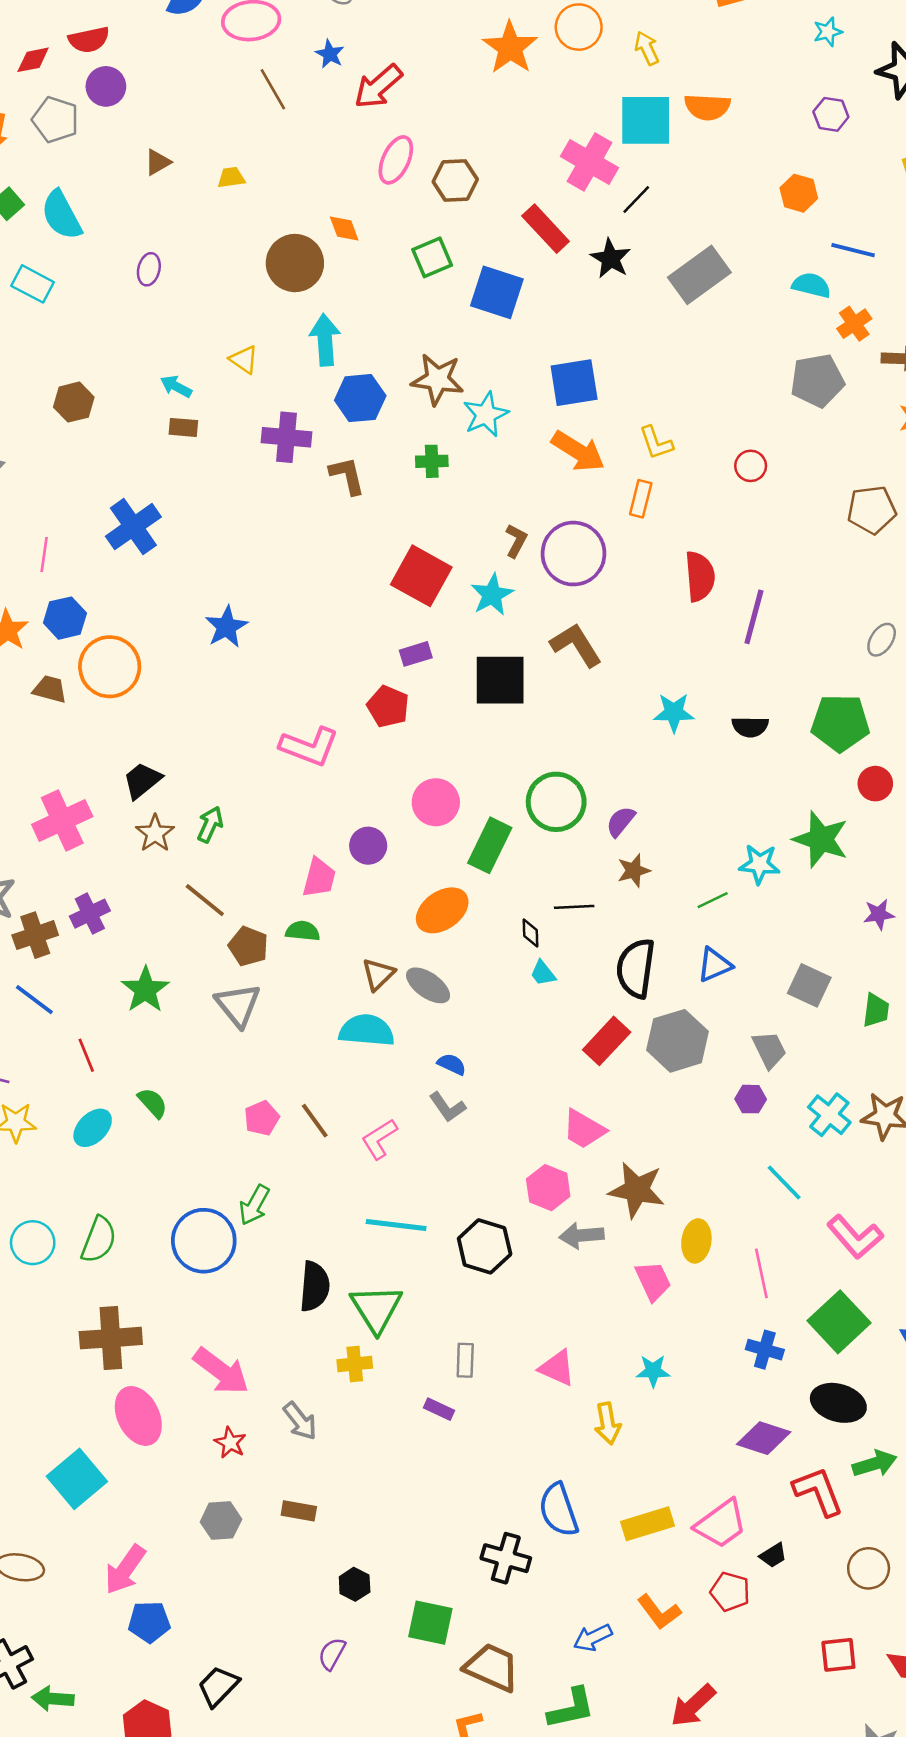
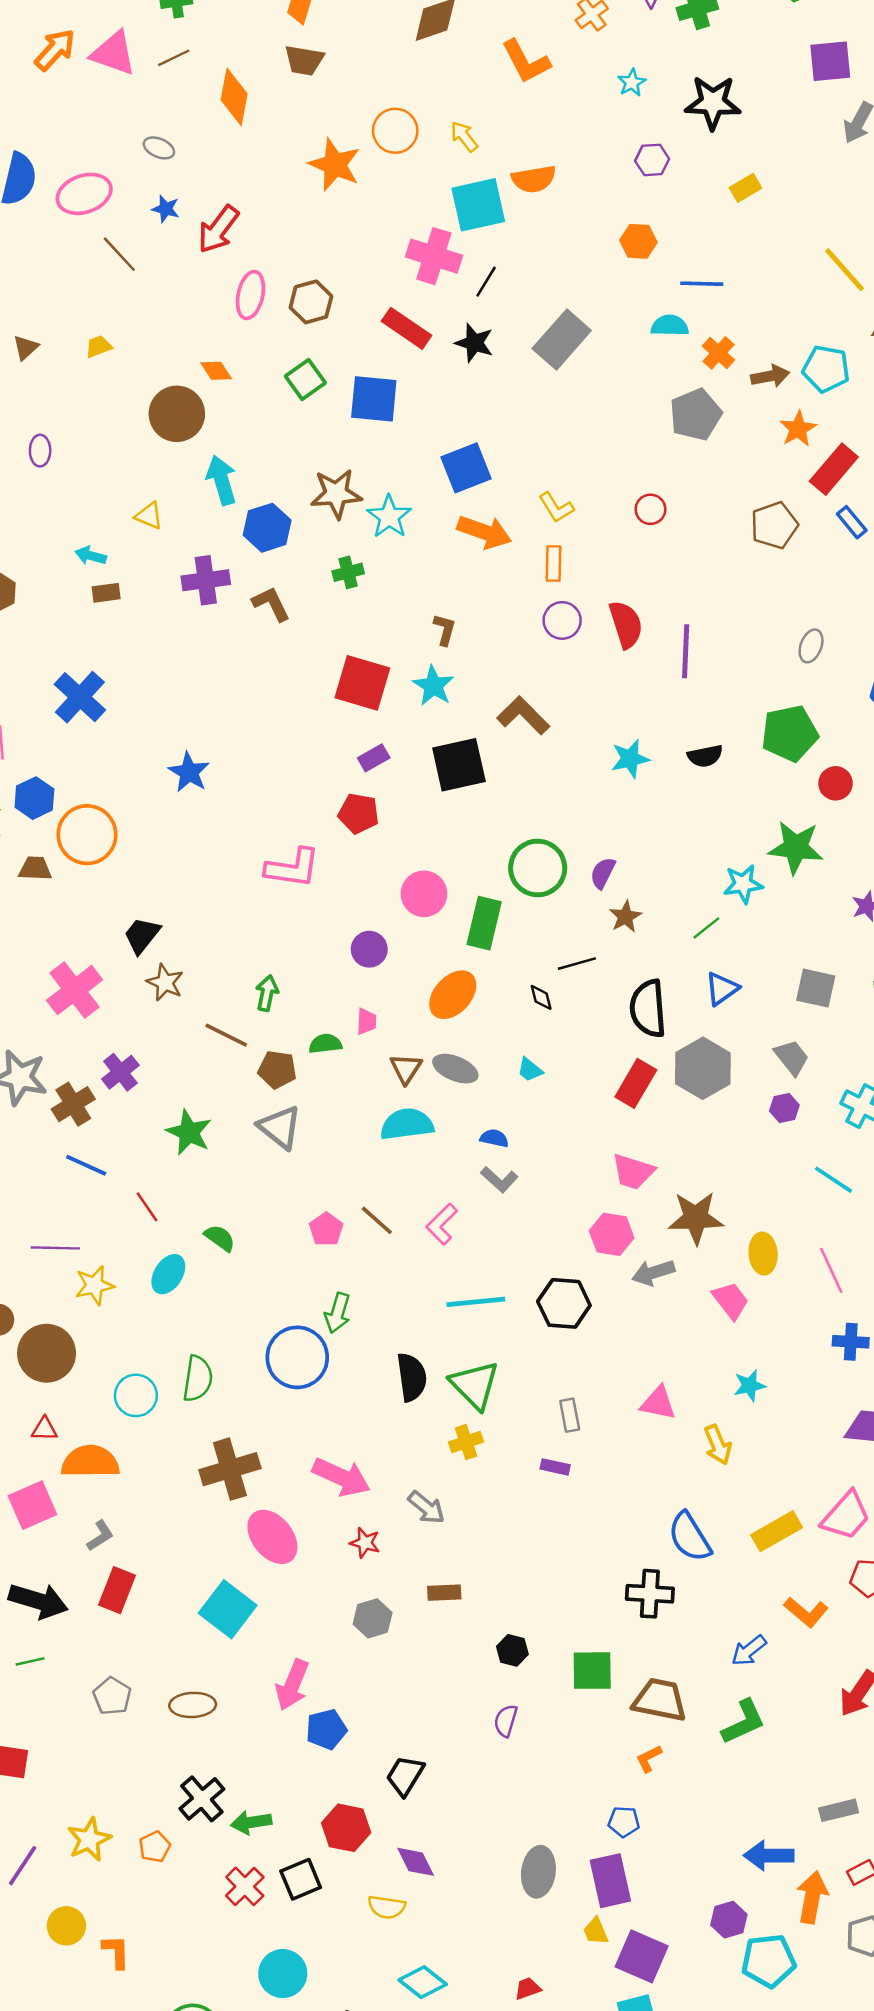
purple circle: (574, 554) -> (562, 620), moved, size x0.6
green arrow: (210, 824) -> (267, 993), moved
pink trapezoid: (319, 878) -> (367, 1021), moved, size x0.7
cyan trapezoid: (543, 973) -> (530, 1070), moved

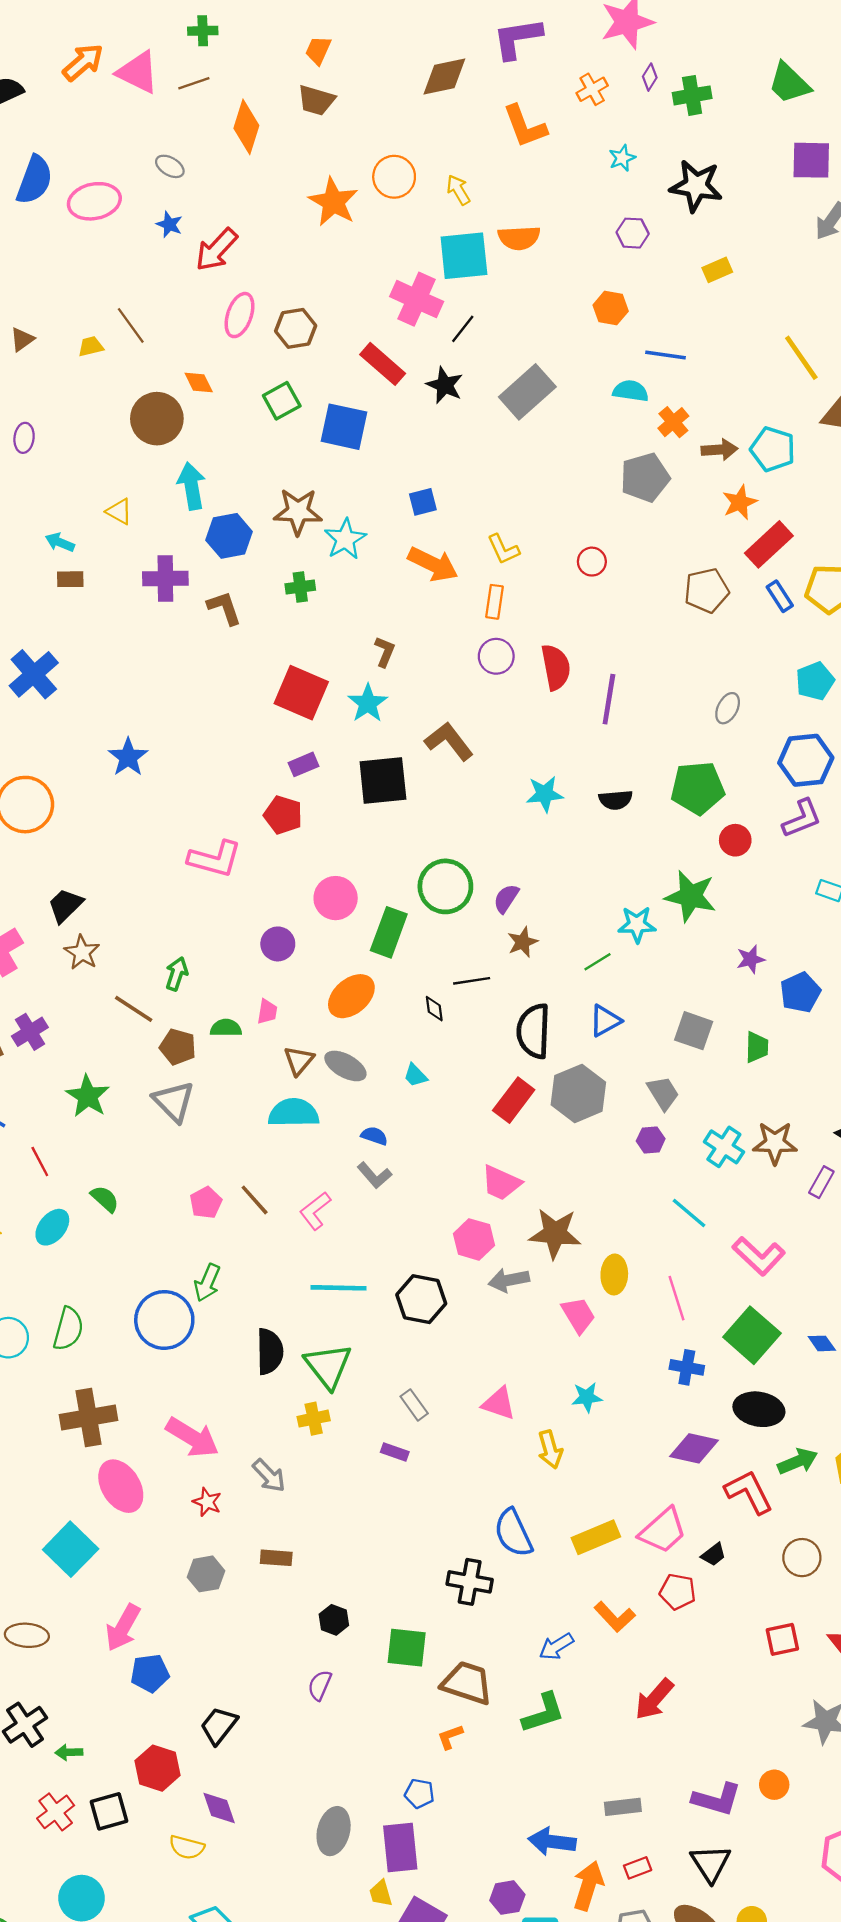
brown line: (119, 254) -> (131, 325), moved
blue square: (466, 468) -> (423, 502), size x0.6
gray rectangle: (570, 1415) -> (414, 1405), turned -32
green arrow: (251, 1822) -> (69, 1752), size x0.7

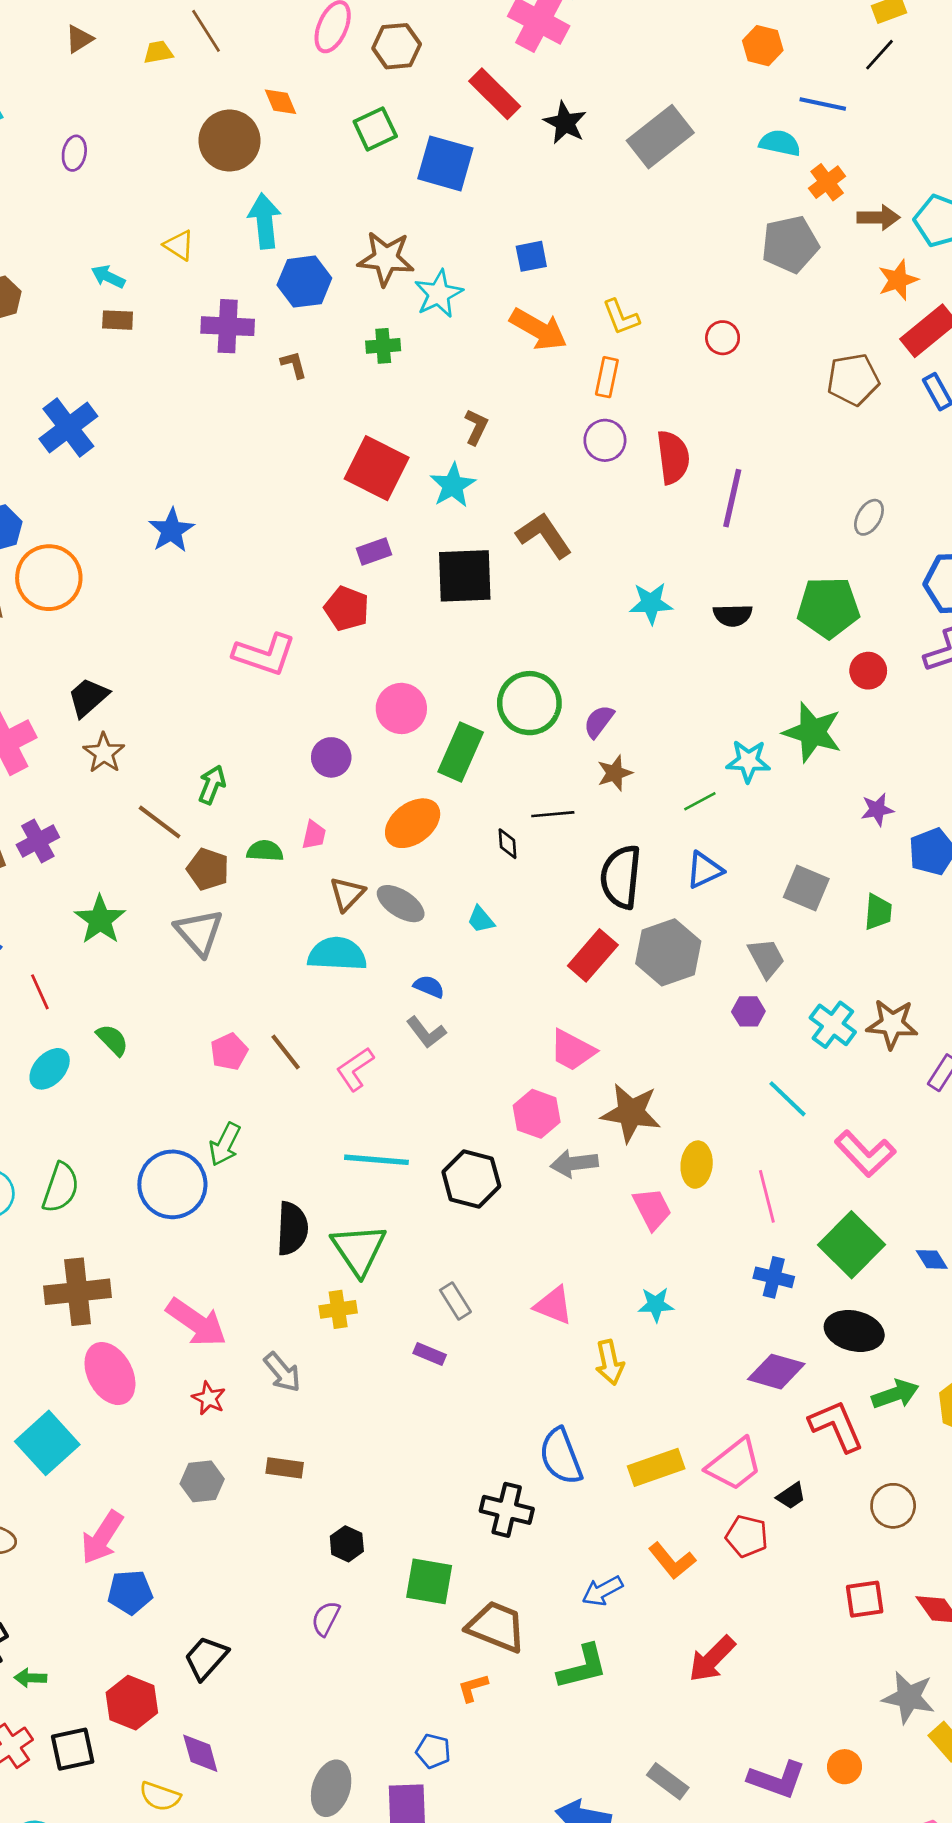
black line: (463, 329) -> (879, 55), moved
brown L-shape: (224, 608) -> (294, 365), size x0.7
gray rectangle: (623, 1807) -> (668, 1781), turned 40

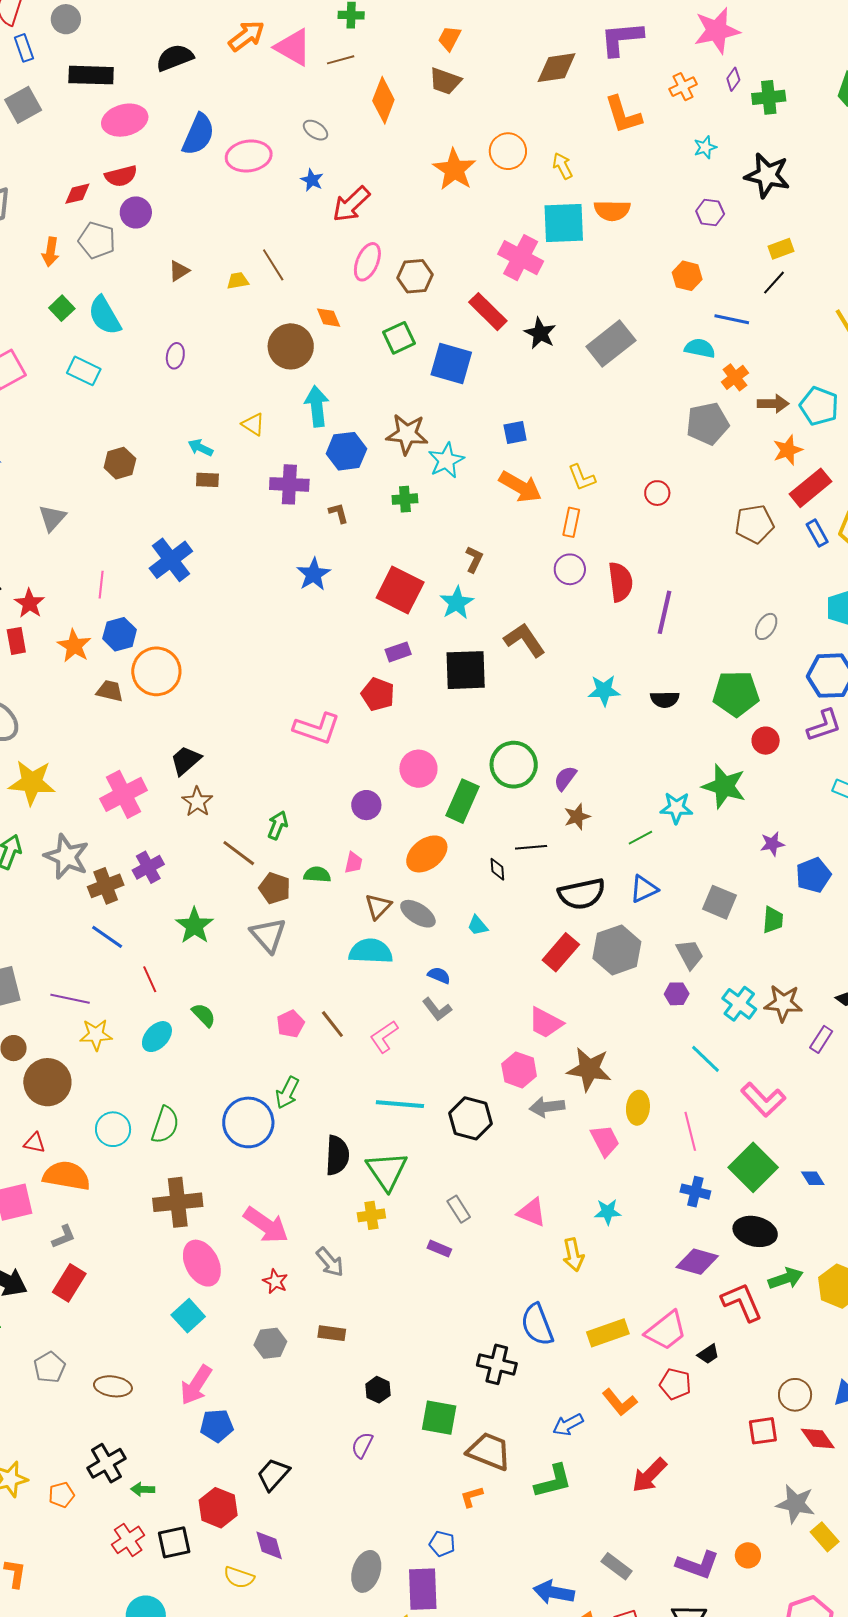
blue star: (171, 530) -> (314, 574), moved
black semicircle: (621, 877) -> (582, 894), turned -108
cyan square: (47, 1443) -> (188, 1316), moved, size x0.7
brown circle: (893, 1506) -> (795, 1395), moved

